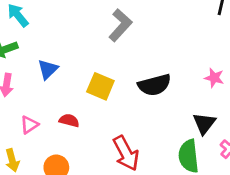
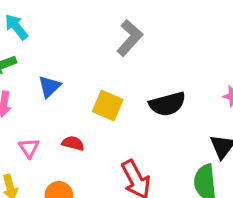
pink triangle: (29, 125) -> (29, 148), turned -30

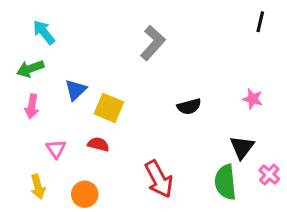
black semicircle: (167, 104) -> (189, 106), size x0.7
yellow square: (108, 106) -> (109, 108), moved

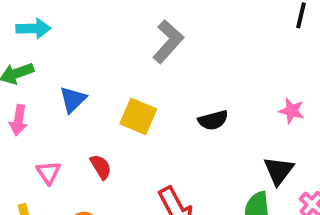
cyan arrow: (44, 32) -> (33, 28), turned 128
yellow square: (109, 108) -> (138, 116), moved
red semicircle: (98, 144) -> (101, 167), turned 45

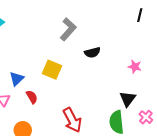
blue triangle: (73, 100) -> (17, 79), moved
black semicircle: (213, 120) -> (92, 52), moved

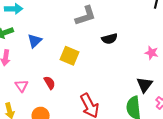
gray L-shape: (68, 29) -> (86, 16), turned 30
blue triangle: (17, 79) -> (35, 41), moved

